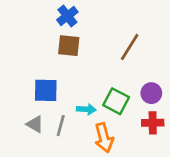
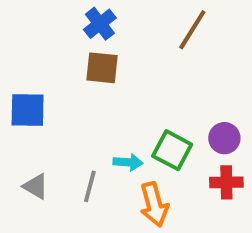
brown line: (130, 47) -> (192, 30), moved
blue square: (46, 90) -> (28, 110), moved
gray triangle: (35, 124) -> (36, 186), moved

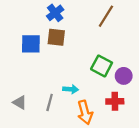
blue square: (28, 110) -> (31, 44), moved
green square: (172, 150) -> (102, 66), moved
red cross: (226, 182) -> (115, 101), moved

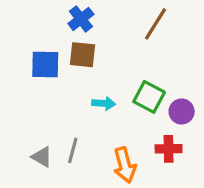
cyan arrow: (71, 89) -> (104, 103), moved
gray triangle: (20, 102) -> (42, 157), moved

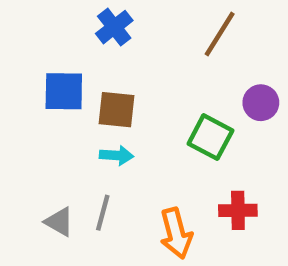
brown square: (83, 55) -> (117, 110), moved
cyan arrow: (104, 103) -> (117, 155), moved
purple circle: (182, 111) -> (261, 103), moved

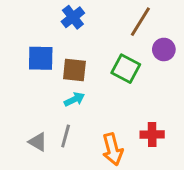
purple circle: (261, 103) -> (164, 49), moved
green square: (210, 137) -> (126, 69), moved
cyan arrow: (117, 155) -> (74, 99), turned -30

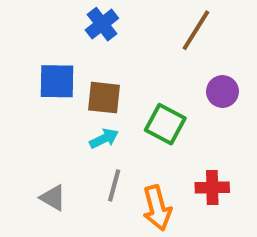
purple circle: (164, 49) -> (222, 91), moved
green square: (126, 69) -> (165, 124), moved
gray line: (66, 136) -> (114, 185), moved

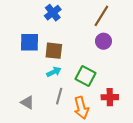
purple circle: (222, 91) -> (103, 41), moved
green square: (165, 124) -> (86, 76), moved

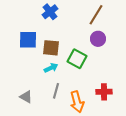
green square: (86, 76) -> (77, 59), moved

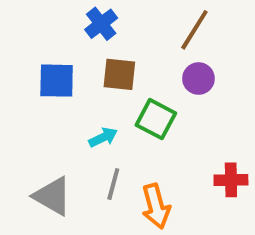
brown square: (51, 48) -> (119, 74), moved
red cross: (104, 92) -> (231, 180), moved
gray triangle: (26, 97) -> (52, 196), size x1.5

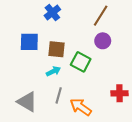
brown square: (119, 74) -> (57, 49), moved
orange arrow: (156, 206) -> (81, 107), turned 140

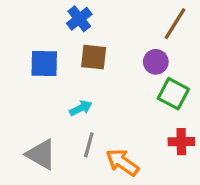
brown line: (101, 16) -> (175, 24), moved
brown square: (57, 49) -> (94, 57), moved
green square: (81, 62) -> (173, 94), moved

